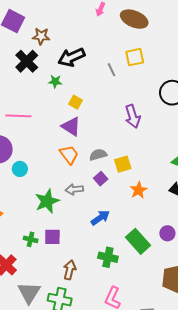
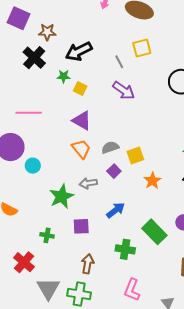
yellow square: (76, 102) -> (80, 88), moved
purple arrow: (133, 116) -> (124, 90), moved, turned -35
purple square: (52, 237) -> (81, 226), moved

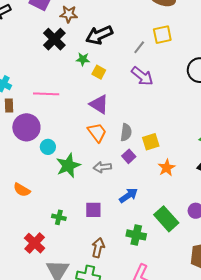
gray line: (119, 62) -> (139, 47), turned 64
gray semicircle: (110, 147) -> (126, 132), turned 114
green star: (62, 196) -> (68, 166), moved

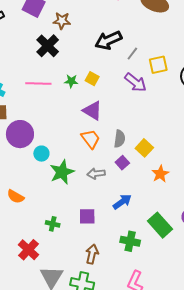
black arrow: (99, 35) -> (108, 40), moved
yellow square: (162, 35) -> (158, 65), moved
green star: (83, 59) -> (71, 81), moved
pink line: (46, 94) -> (38, 84), moved
yellow square: (151, 142) -> (144, 148), turned -30

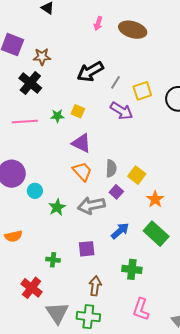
green star: (62, 172) -> (57, 207), size x0.7
gray arrow: (96, 174) -> (91, 205), size x1.5
orange semicircle: (16, 197) -> (13, 236), turned -36
green rectangle: (160, 225) -> (156, 234), moved

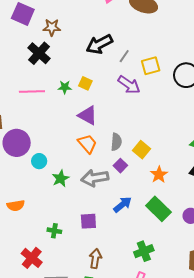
green cross: (132, 269) -> (144, 251), moved, turned -30

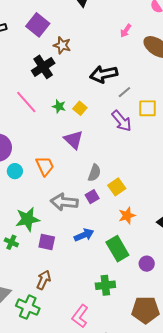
pink line: (32, 91) -> (26, 102), turned 35
orange trapezoid: (87, 144) -> (45, 166), moved
green star: (61, 178) -> (28, 219), moved, size x1.4
green cross: (144, 251) -> (105, 285), moved

